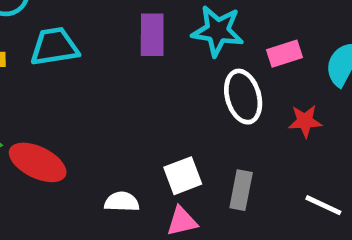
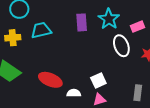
cyan star: (218, 31) -> (109, 19), turned 30
red ellipse: (38, 162) -> (50, 80), moved
gray rectangle: (241, 190) -> (138, 93), moved

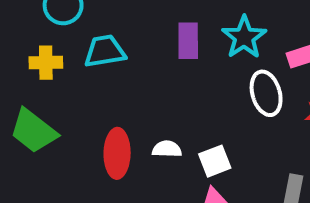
red ellipse: (50, 80) -> (117, 153), turned 65
white semicircle: (74, 93) -> (167, 149), moved

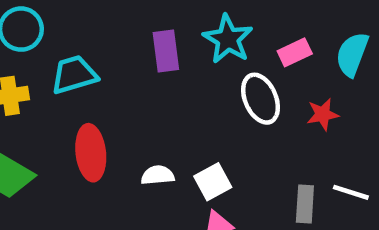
red ellipse: (117, 153) -> (91, 153), moved

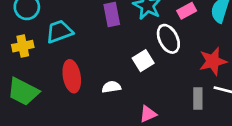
red star: (323, 114) -> (213, 61), moved, size x1.5
white square: (213, 182) -> (143, 61), moved

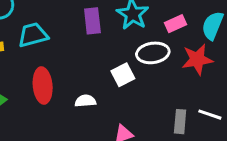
white ellipse: (168, 39) -> (153, 53), turned -76
red star: (213, 61) -> (197, 59), moved

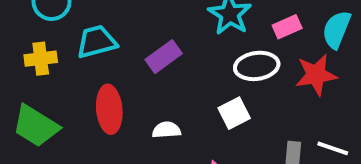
purple rectangle: (92, 21) -> (164, 57), moved, turned 60
white square: (123, 75) -> (234, 113), moved

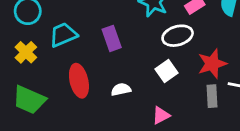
purple rectangle: (164, 57) -> (112, 38), turned -65
yellow cross: (41, 59) -> (26, 52), turned -30
red star: (316, 75) -> (212, 64), moved

